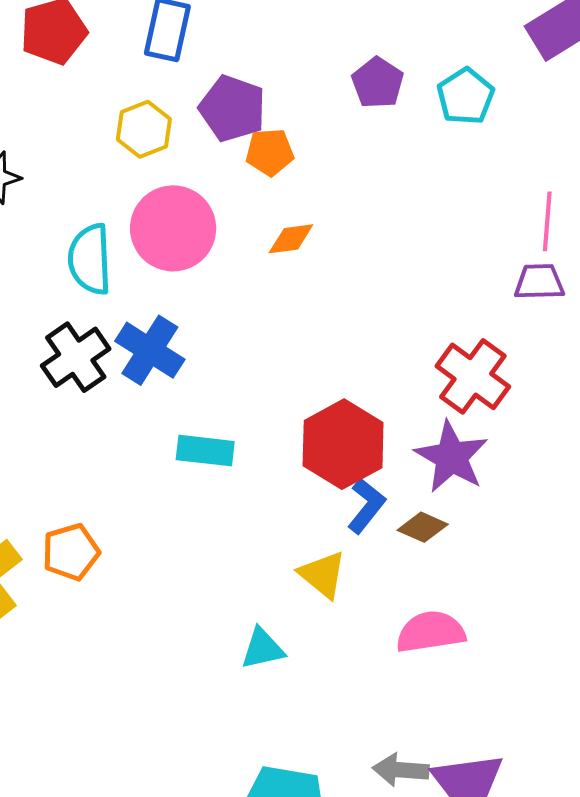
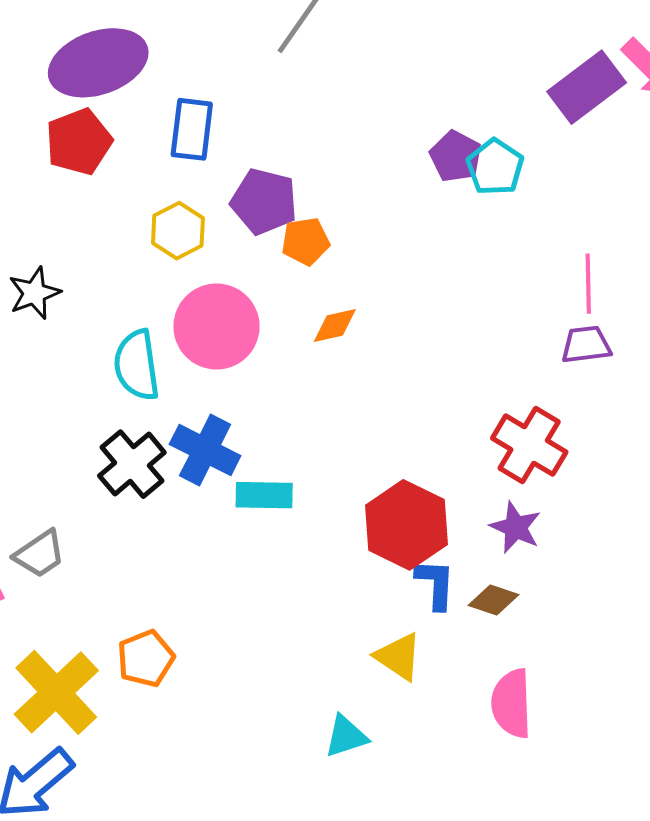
purple pentagon: (378, 83) -> (456, 156), moved
cyan rectangle: (205, 451) -> (264, 495), moved
purple star: (451, 457) -> (516, 527), size x0.7
blue L-shape: (366, 506) -> (435, 584), turned -30
pink semicircle: (431, 632) -> (512, 703), turned -78

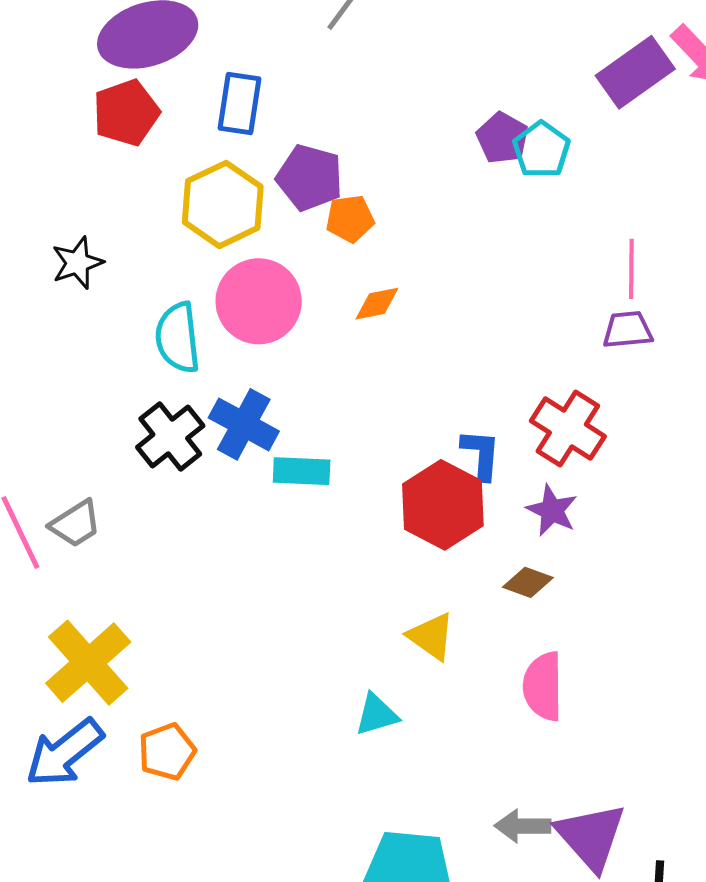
yellow hexagon: (178, 231) -> (223, 204), size x1.5
blue L-shape: (435, 584) -> (481, 454), moved
orange pentagon: (146, 658) -> (167, 752), moved

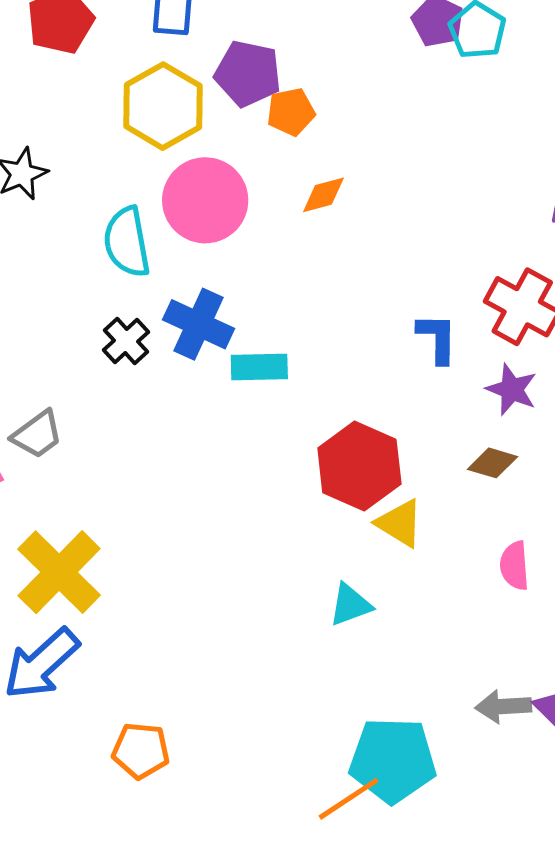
black cross: (170, 436) -> (126, 341), size x0.7
red hexagon: (443, 505) -> (359, 466), moved
pink semicircle: (543, 686) -> (514, 566), size x0.7
orange pentagon: (167, 752) -> (141, 751), moved, turned 30

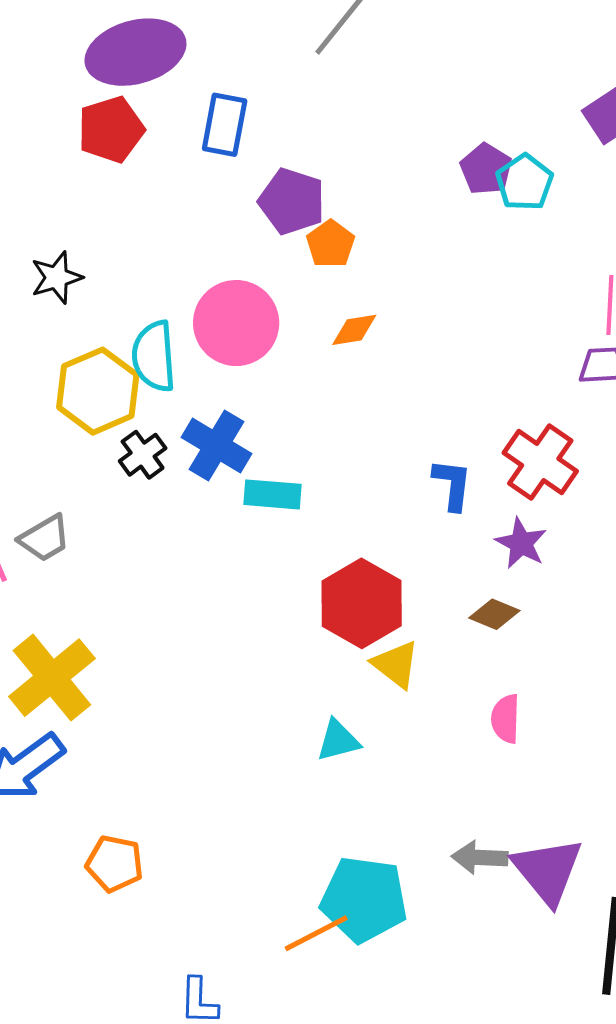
yellow hexagon: (163, 106) -> (98, 391), moved
orange pentagon: (291, 112) -> (331, 244), turned -30

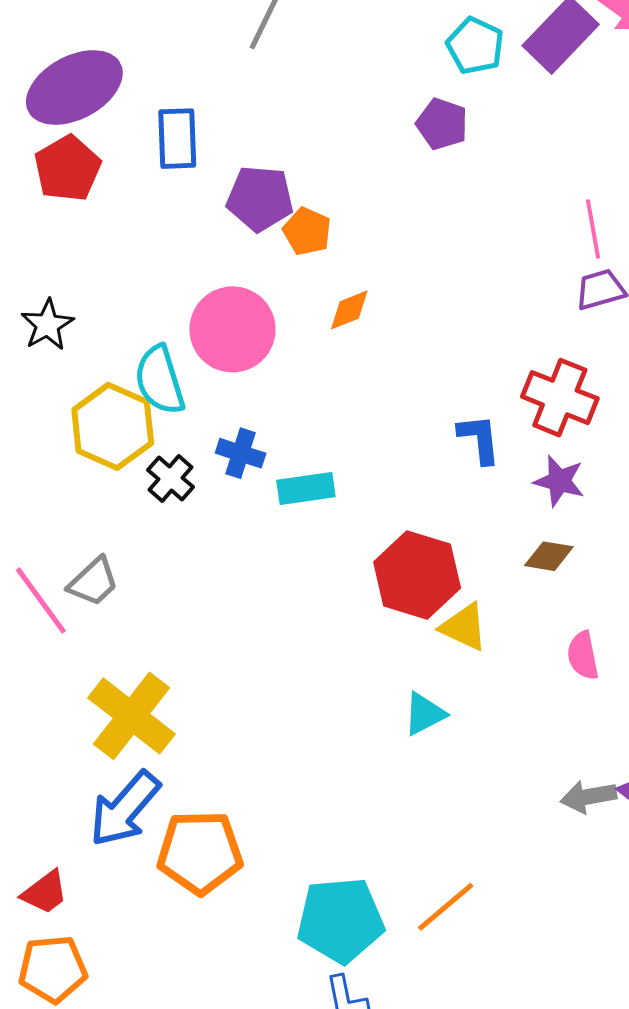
cyan pentagon: (525, 182) -> (475, 46), moved
blue cross: (217, 445) -> (241, 453), size x0.7
orange pentagon: (115, 864) -> (200, 852), moved, size x1.5
cyan pentagon: (364, 899) -> (340, 920), moved

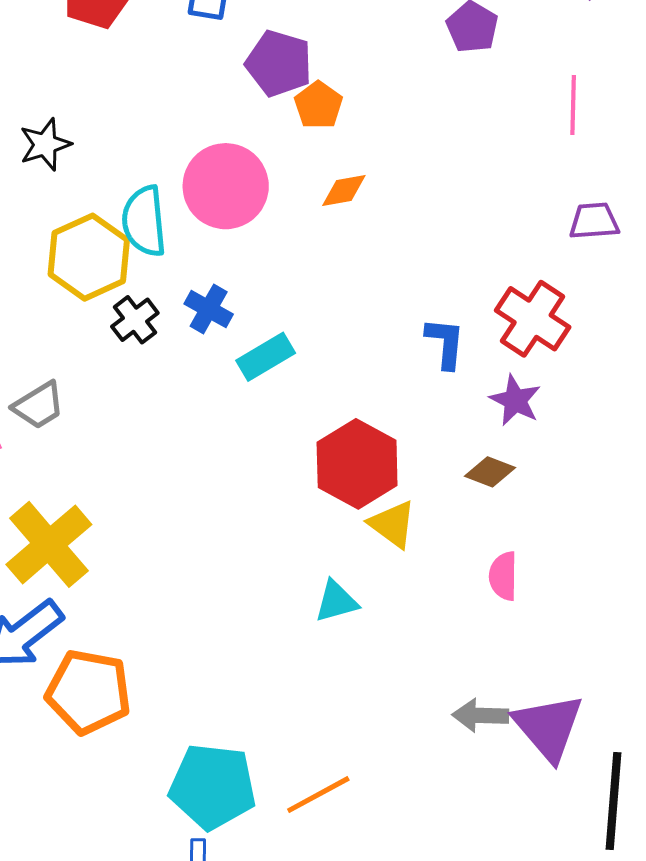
pink line: (593, 229) -> (573, 105), moved
cyan rectangle: (306, 489) -> (266, 357), turned -34

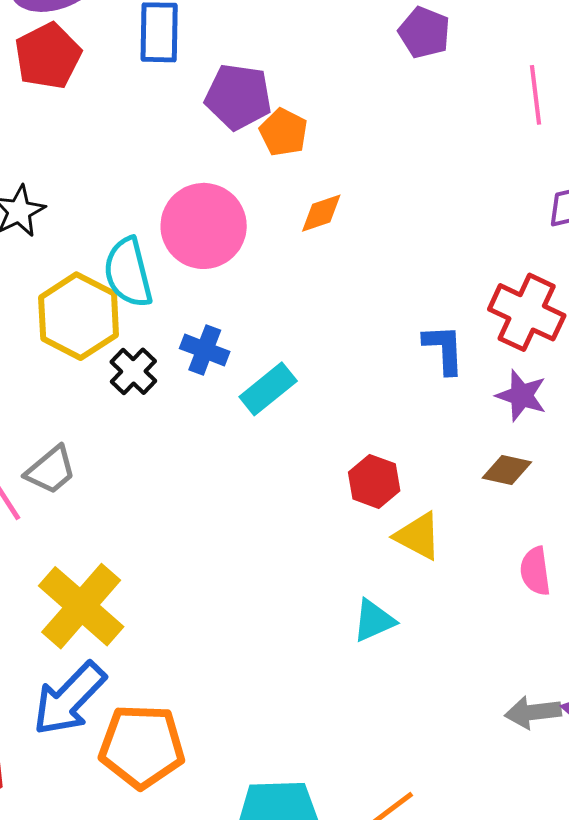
red hexagon: (357, 464) -> (374, 481), size x0.6

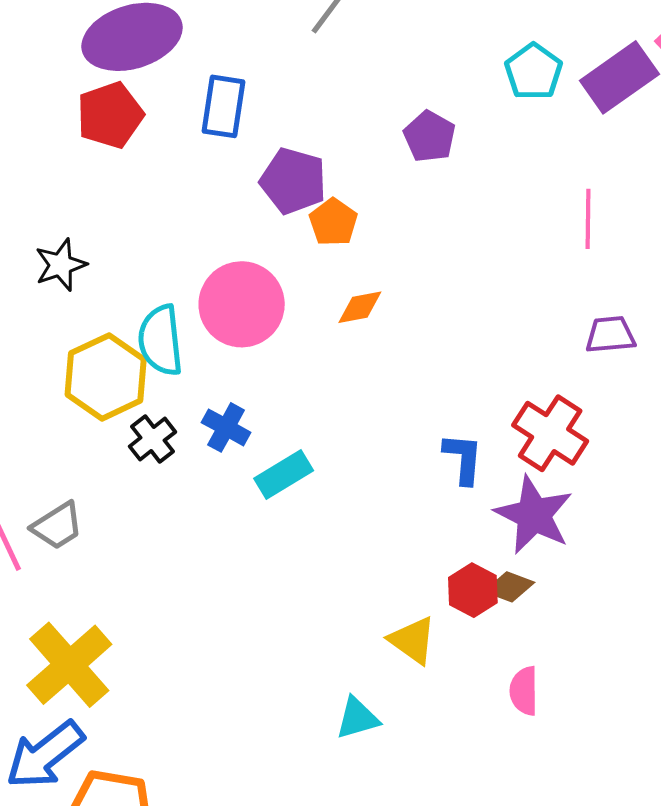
purple pentagon: (424, 33) -> (429, 136), moved
purple star: (521, 396) -> (534, 515), size x1.5
red hexagon: (374, 481) -> (473, 590), moved

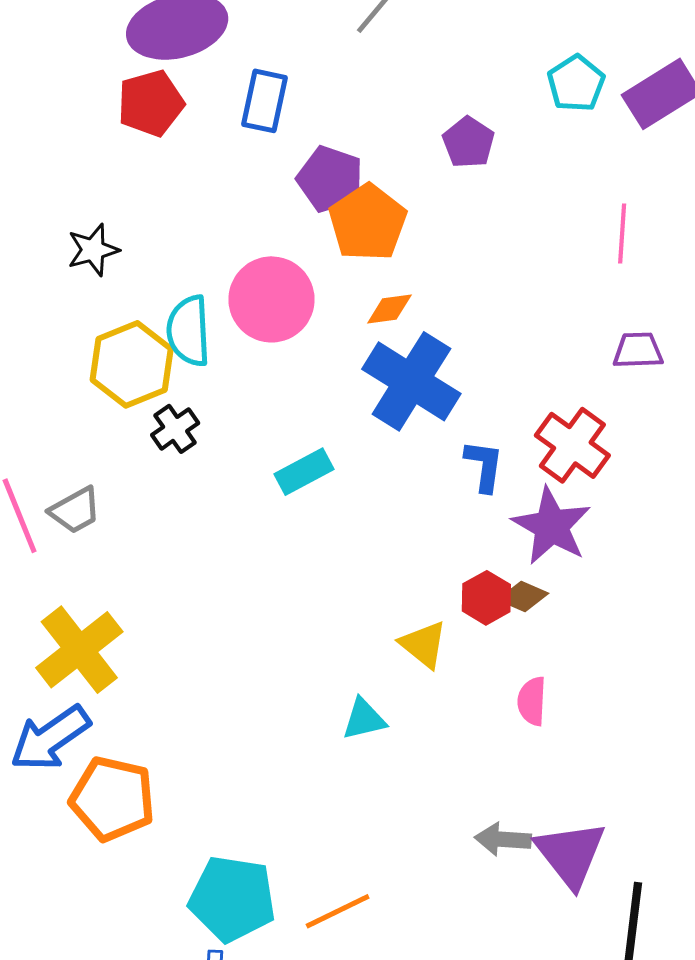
orange pentagon: (333, 222) -> (368, 223), size x1.6
blue cross: (226, 427) -> (411, 381), moved, size x2.0

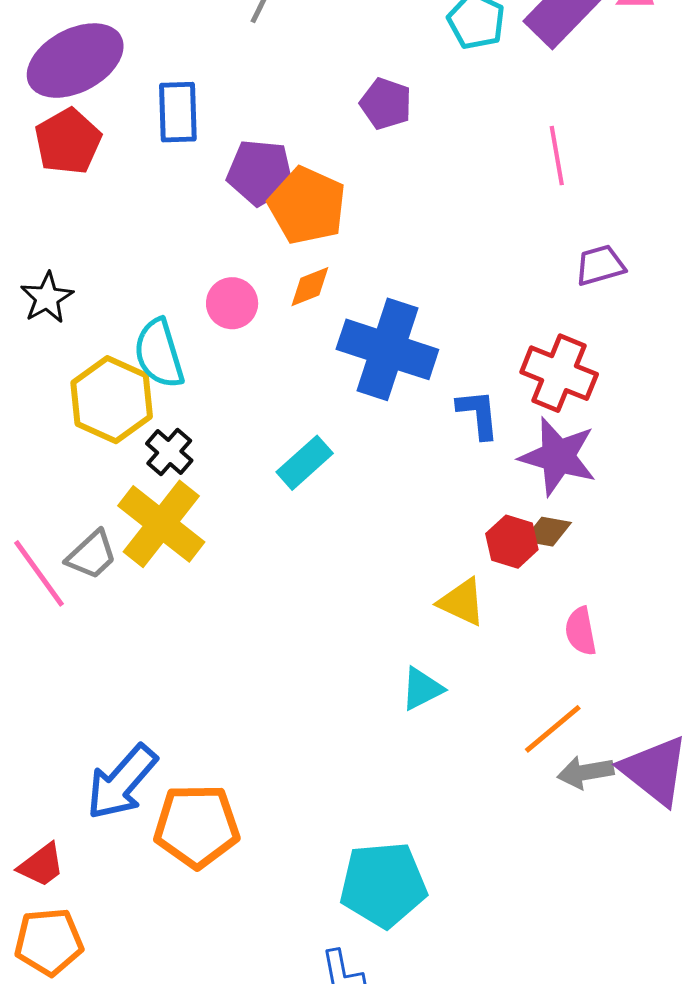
pink circle: (271, 299) -> (232, 303), size x0.6
orange diamond: (389, 309) -> (310, 287), moved
yellow cross: (79, 650) -> (161, 524), moved
cyan pentagon: (232, 899) -> (383, 885), moved
orange line: (338, 911) -> (553, 729), moved

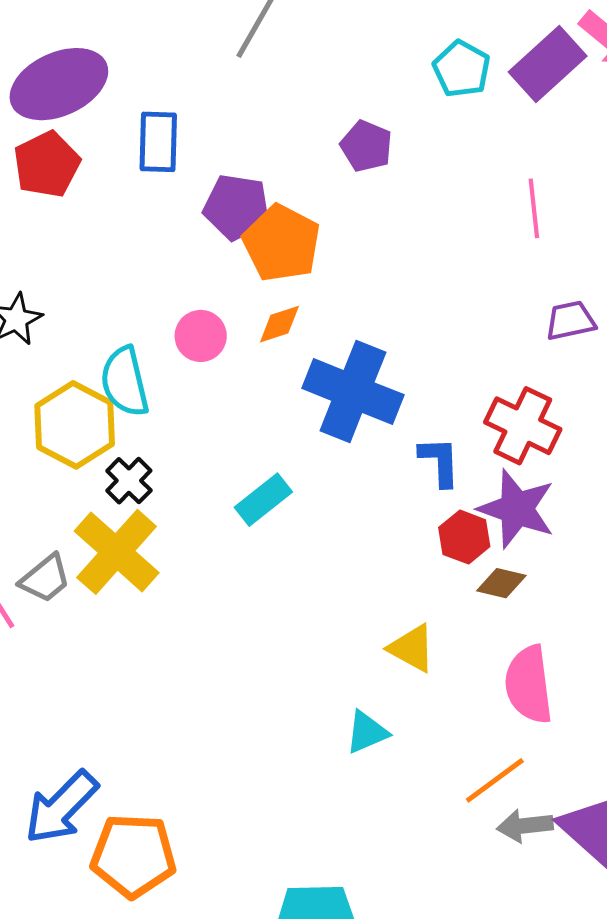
red hexagon: (512, 542) -> (464, 537), moved
pink semicircle: (581, 631) -> (529, 685), size x1.6

